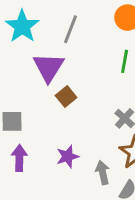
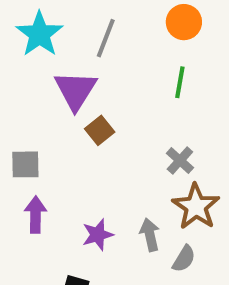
purple star: (68, 156) -> (98, 235), moved

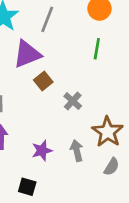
purple triangle: (76, 90) -> (27, 54), turned 36
gray cross: (180, 160) -> (73, 101), moved
gray semicircle: (184, 259) -> (112, 167), moved

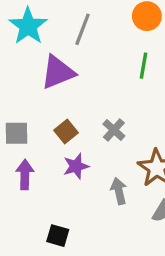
brown square: (43, 81) -> (66, 132), moved
purple star: (42, 151) -> (76, 166), moved

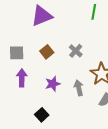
purple star: (76, 166) -> (53, 84), moved
black square: (58, 236) -> (42, 115), turned 32

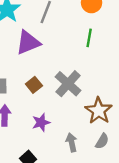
gray cross: (76, 51) -> (68, 84), size x1.6
gray arrow: (79, 88) -> (72, 142), moved

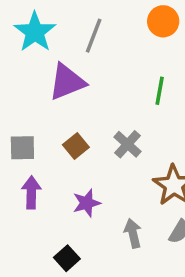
green line: (89, 38) -> (160, 91), moved
gray cross: (68, 84) -> (128, 144), size x0.7

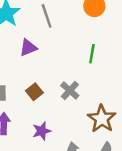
gray line: (94, 36) -> (47, 16), turned -40
purple triangle: (67, 82) -> (28, 48), size x0.7

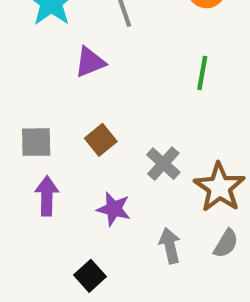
gray cross: (70, 91) -> (163, 164), moved
purple star: (42, 131) -> (114, 209), turned 30

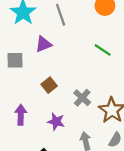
green line: (202, 73) -> (103, 50), turned -66
gray square: (36, 142) -> (15, 60), moved

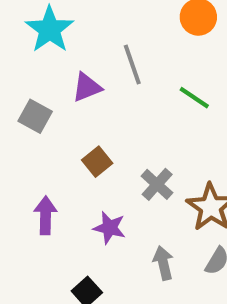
gray line: (61, 15) -> (132, 65), moved
gray square: (15, 60) -> (35, 116), turned 30

